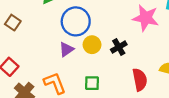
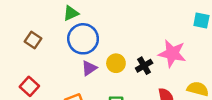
pink star: (146, 18) -> (172, 53), moved
blue circle: (76, 21) -> (83, 39), moved

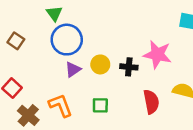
green triangle: (71, 13) -> (54, 14), turned -42
black cross: (144, 66) -> (129, 67), turned 35

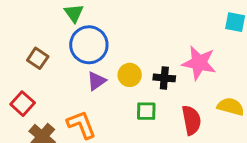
brown square: (16, 41) -> (38, 58), moved
green square: (100, 105) -> (146, 111), moved

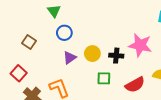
blue circle: (89, 45) -> (64, 33), size x0.6
red semicircle: (191, 120) -> (135, 85), turned 72

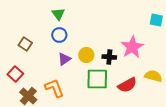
green triangle: (54, 11) -> (58, 14), moved
pink star: (140, 45) -> (132, 47), turned 30
green square: (104, 78) -> (97, 79), size x1.6

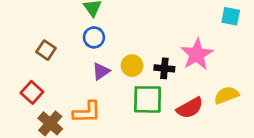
yellow semicircle: (153, 76) -> (226, 95), turned -36
orange L-shape: (54, 88) -> (87, 112), turned 110

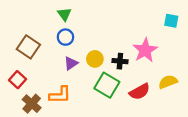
brown square: (46, 50) -> (28, 47), size x1.5
green square: (148, 99) -> (107, 85), turned 30

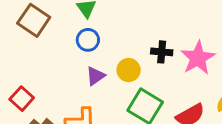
brown square: (28, 47) -> (34, 20), moved
black cross: (120, 61) -> (162, 52), moved

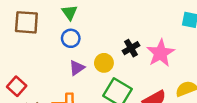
brown square: (34, 20) -> (26, 22), turned -30
black cross: (162, 52) -> (131, 48), turned -35

